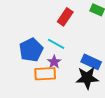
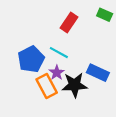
orange rectangle: (45, 74) -> (47, 86), turned 65
black star: (87, 78) -> (74, 85), moved

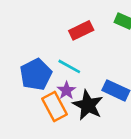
red rectangle: (69, 23) -> (81, 30), turned 30
black star: (74, 85) -> (88, 105), turned 30

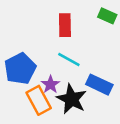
red rectangle: (81, 30) -> (65, 25), turned -65
cyan line: (69, 66) -> (69, 59), moved

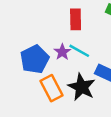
purple star: (50, 85) -> (62, 52), moved

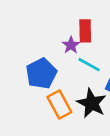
purple star: (62, 52) -> (71, 45), moved

